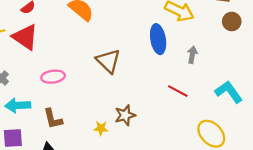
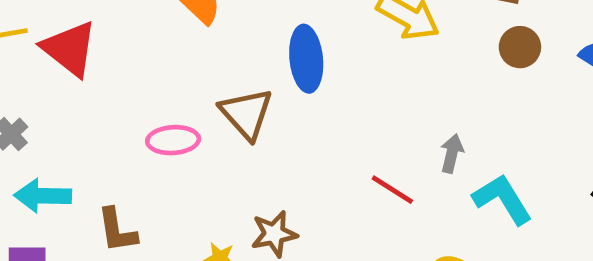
blue ellipse: (158, 39) -> (306, 59), moved
gray arrow: (192, 55) -> (452, 153), moved
pink ellipse: (53, 77) -> (173, 140), moved

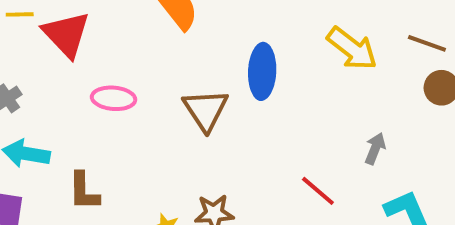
pink ellipse: (173, 140) -> (114, 98), moved
gray arrow: (452, 153) -> (375, 149), moved

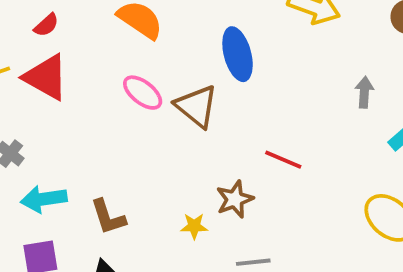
pink ellipse: (114, 98) -> (143, 93), moved, turned 51
red line: (318, 191) -> (283, 160), moved

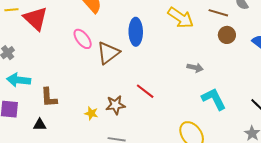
gray arrow: (364, 92) -> (195, 68), turned 84
brown triangle: (197, 106) -> (108, 53), turned 30

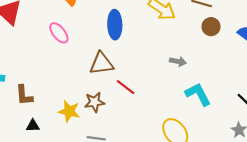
brown triangle: (108, 53) -> (101, 64), moved, turned 30
yellow star: (91, 113) -> (69, 111), size x1.5
black triangle: (40, 125) -> (33, 126), moved

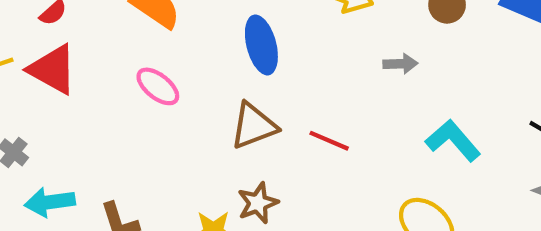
gray arrow: (178, 62) -> (400, 64), moved
red line: (126, 87) -> (329, 141), moved

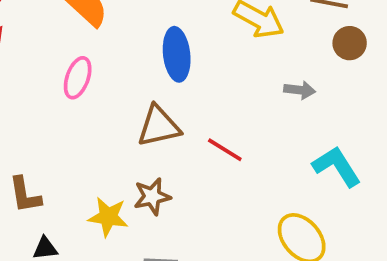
pink ellipse: (158, 86) -> (78, 78), turned 63

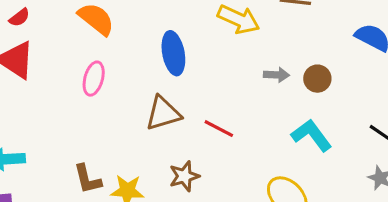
brown circle: (350, 43) -> (317, 79), moved
brown L-shape: (25, 195) -> (87, 179), moved
brown star: (152, 196) -> (184, 176), moved

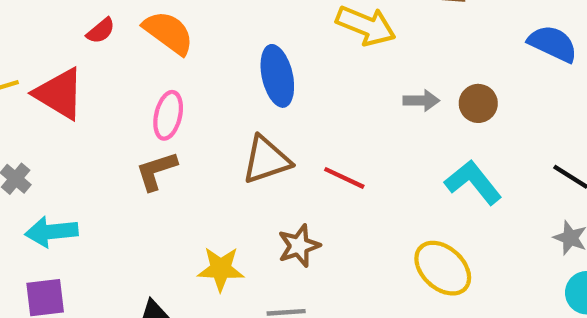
red semicircle: (19, 18) -> (101, 31), moved
brown L-shape: (87, 179) -> (156, 171), moved, turned 88

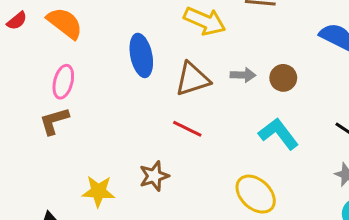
brown triangle: (266, 160) -> (192, 79), moved

